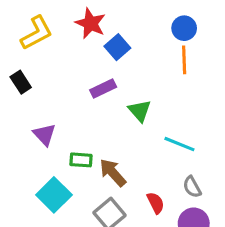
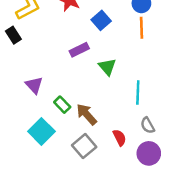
blue square: (117, 47) -> (101, 20), moved
black rectangle: (21, 82) -> (13, 35), moved
cyan line: (179, 144) -> (138, 92), turned 70
green rectangle: (81, 160) -> (62, 105), turned 42

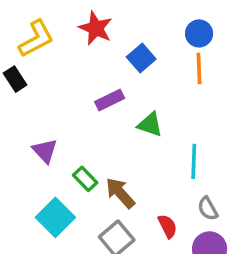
green triangle: (107, 67) -> (150, 125), turned -30

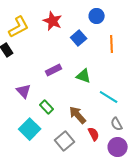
blue circle: (199, 33) -> (97, 16), moved
purple rectangle: (110, 100) -> (54, 70), moved
cyan line: (194, 161) -> (109, 97), turned -60
brown arrow: (120, 193) -> (78, 115), moved

